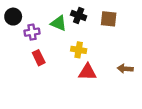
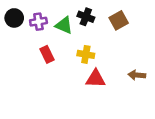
brown square: (109, 19) -> (119, 20), turned -35
purple cross: (32, 32) -> (38, 22), moved
red rectangle: (39, 58) -> (47, 54), moved

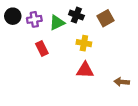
green triangle: (64, 25) -> (57, 23), turned -49
yellow cross: (86, 54) -> (84, 43), moved
brown arrow: (137, 75) -> (122, 82), moved

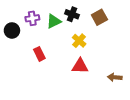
black circle: (13, 16) -> (12, 30), moved
yellow cross: (84, 43) -> (79, 41), turned 32
red rectangle: (42, 48) -> (39, 54), moved

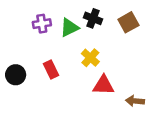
black circle: (12, 30) -> (16, 75), moved
yellow cross: (79, 41) -> (90, 58), moved
brown arrow: (115, 77) -> (135, 101), moved

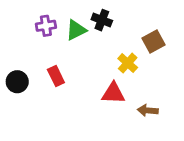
brown square: (128, 22) -> (153, 42), moved
yellow cross: (90, 58) -> (128, 63), moved

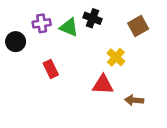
green triangle: (76, 30) -> (69, 27), turned 48
brown square: (153, 42) -> (138, 26), moved
black circle: (17, 82) -> (16, 42), moved

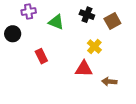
black cross: (92, 18) -> (87, 15), moved
purple cross: (42, 23) -> (29, 11), moved

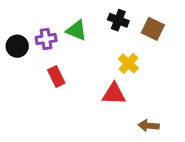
purple cross: (29, 11) -> (46, 39), moved
brown square: (112, 21) -> (153, 29), turned -35
brown arrow: (109, 82) -> (149, 126), moved

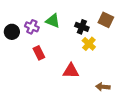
black cross: (118, 20) -> (82, 27), moved
purple cross: (46, 39) -> (32, 27), turned 32
red triangle: (114, 94) -> (71, 71), moved

